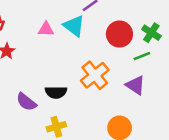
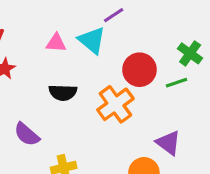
red circle: (119, 34) -> (140, 70), moved
purple triangle: (135, 85) -> (168, 143), moved
black semicircle: (56, 92) -> (63, 93), moved

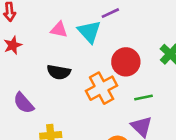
green line: (176, 83) -> (143, 98), moved

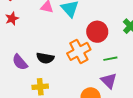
black semicircle: (59, 72) -> (45, 58), moved

